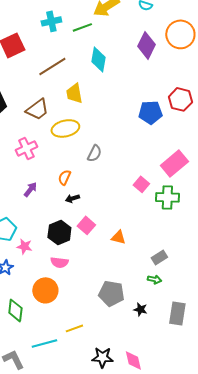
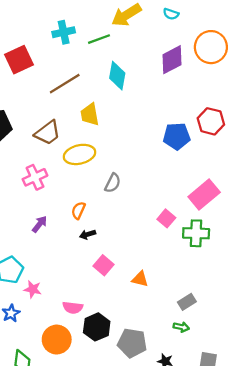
purple diamond: (146, 45) -> (172, 60), turned 36
black hexagon: (59, 232) -> (97, 327), moved

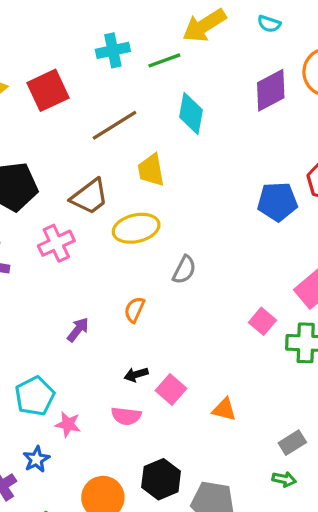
pink cross: (35, 177) -> (56, 243), moved
black arrow: (88, 234) -> (136, 375), moved
pink semicircle: (73, 308) -> (126, 416), moved

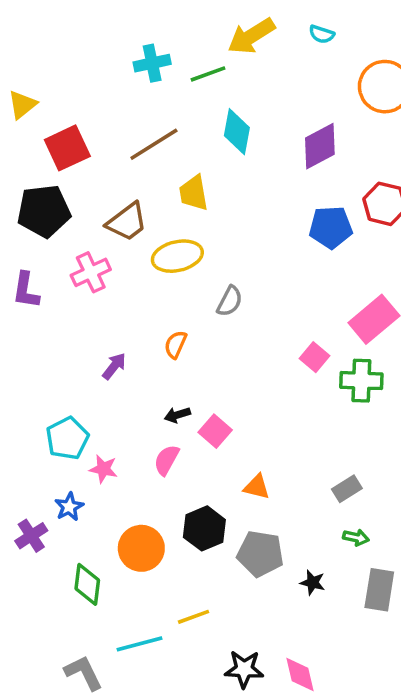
red square: (48, 90) -> (67, 148), moved
purple diamond: (271, 90) -> (320, 146), moved
orange triangle: (224, 409) -> (257, 487), moved
pink semicircle: (126, 416) -> (167, 460), turned 112
green arrow: (284, 479) -> (356, 537), moved

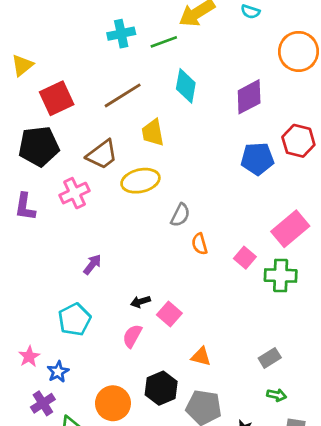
orange semicircle: (176, 344) -> (200, 244), moved, turned -40
cyan pentagon: (67, 438) -> (75, 319), moved
pink star: (103, 469) -> (29, 357), moved, turned 30
purple cross: (31, 536) -> (43, 403), moved

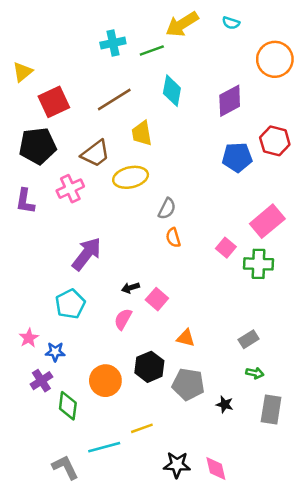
orange semicircle: (200, 244) -> (173, 238), moved
purple arrow: (92, 264) -> (87, 254), size x1.8
blue star: (58, 372) -> (55, 352), turned 30

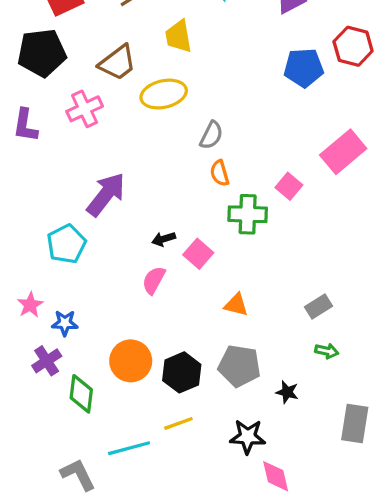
green cross: (259, 264) -> (248, 214), moved
cyan pentagon: (70, 304) -> (66, 244), moved
black hexagon: (149, 367) -> (182, 372), moved
gray rectangle: (271, 409) -> (355, 423), moved
black star: (177, 465) -> (248, 437), moved

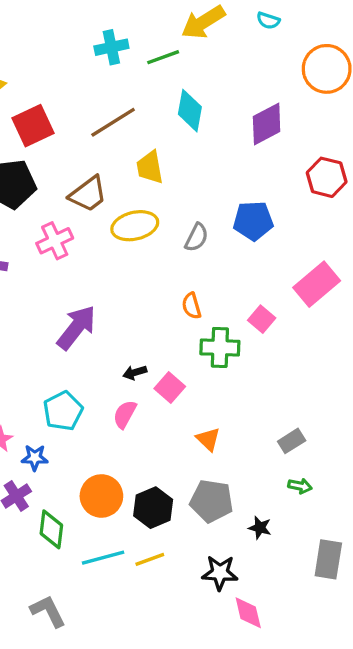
blue pentagon: (304, 68) -> (253, 221), moved
gray semicircle: (211, 135) -> (197, 237), moved
cyan pentagon: (66, 244) -> (63, 411), moved
orange triangle: (236, 305) -> (208, 439), turned 30
cyan line: (129, 448) -> (103, 558), moved

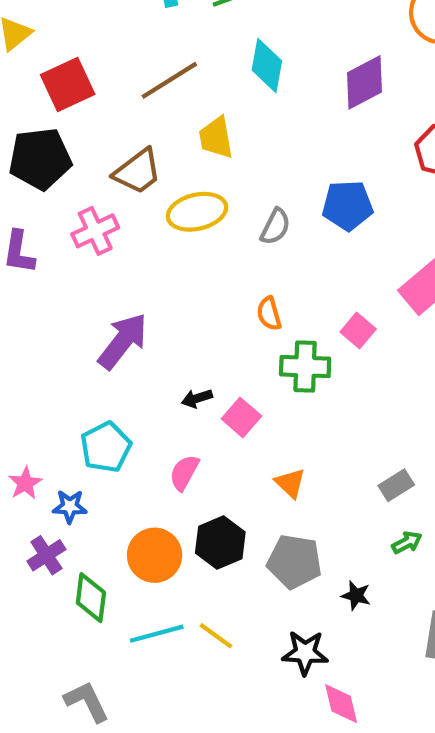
pink semicircle: (125, 414) -> (184, 473), moved
green arrow: (300, 486) -> (407, 543), turned -40
black hexagon: (153, 508) -> (220, 543), moved
yellow line: (150, 559) -> (216, 636), turned 56

